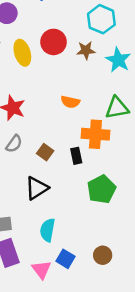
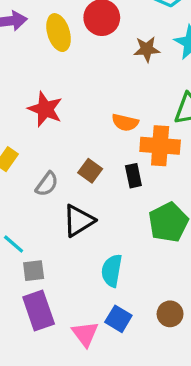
brown star: (86, 50) -> (147, 49), moved
orange semicircle: (70, 102) -> (125, 122), moved
gray semicircle: (14, 144) -> (47, 184), moved
cyan semicircle: (48, 230) -> (112, 271), moved

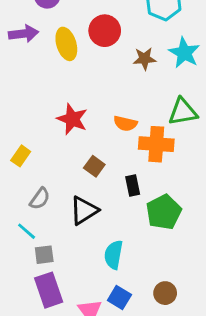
red star: (45, 109) -> (72, 119), moved
black rectangle: (133, 176) -> (133, 185), moved
gray semicircle: (47, 184) -> (40, 199), moved

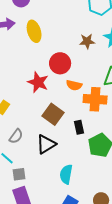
red circle: (105, 31) -> (60, 63), moved
brown square: (94, 166) -> (53, 114), size x1.5

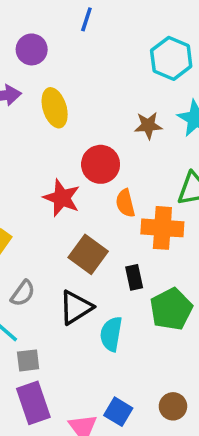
orange semicircle: (74, 85) -> (125, 203), turned 63
cyan semicircle: (66, 174) -> (111, 334), moved

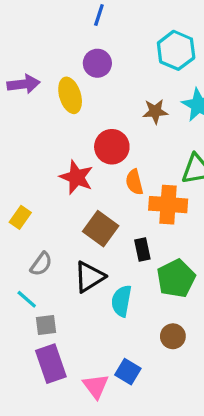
purple circle: (32, 49) -> (97, 63), moved
brown circle: (173, 406) -> (173, 336), moved

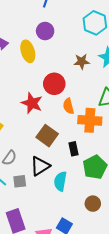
gray square: (46, 325) -> (20, 181), moved

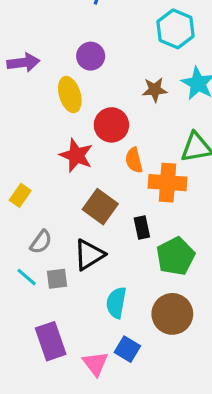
purple circle: (45, 31) -> (91, 56), moved
yellow ellipse: (28, 51) -> (70, 95), moved
cyan semicircle: (60, 181) -> (116, 303), moved
brown circle: (93, 204) -> (172, 314), size x1.6

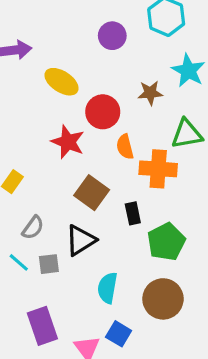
purple circle: (91, 56) -> (112, 36), moved
brown star: (155, 90) -> (150, 93), moved
yellow ellipse: (70, 95) -> (62, 82), turned -40

